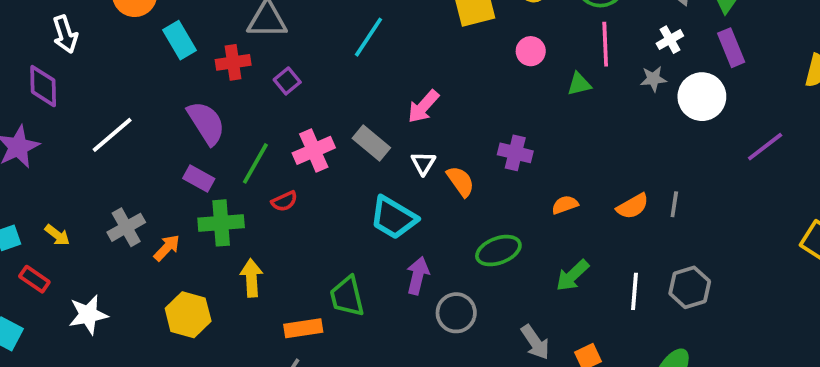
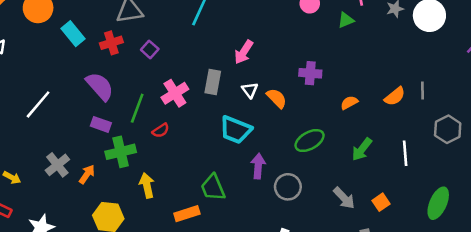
gray rectangle: (371, 143) -> (213, 82), turned 70
gray hexagon: (690, 287) -> (448, 129), moved

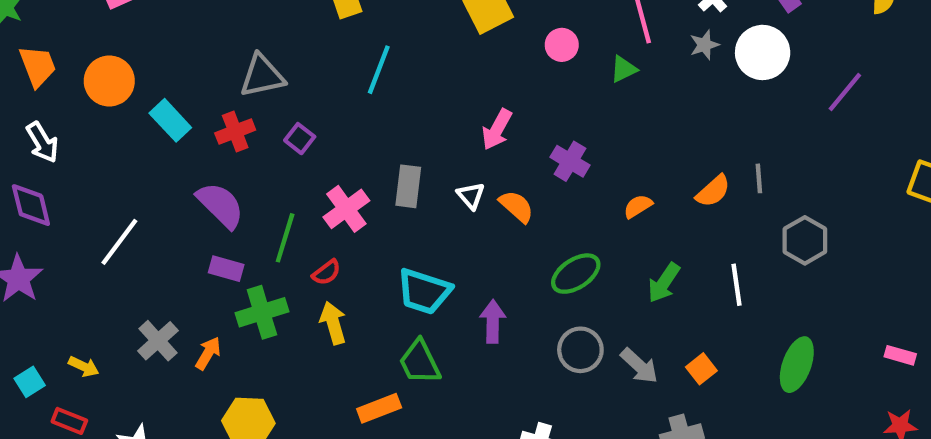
pink arrow: (244, 52) -> (497, 129), moved
purple cross: (310, 73) -> (570, 161), turned 30
cyan trapezoid: (236, 130) -> (424, 291), moved
yellow arrow: (147, 185) -> (333, 323), moved
gray circle: (288, 187) -> (580, 350), moved

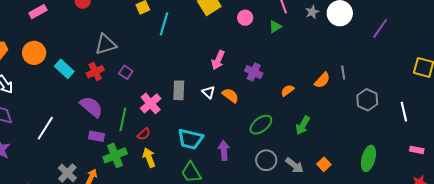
cyan line: (379, 70) -> (164, 24), moved
white line: (736, 285) -> (404, 112), moved

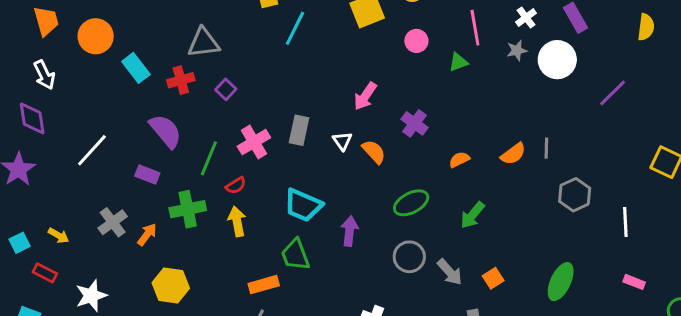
purple rectangle: (96, 136) -> (147, 174), moved

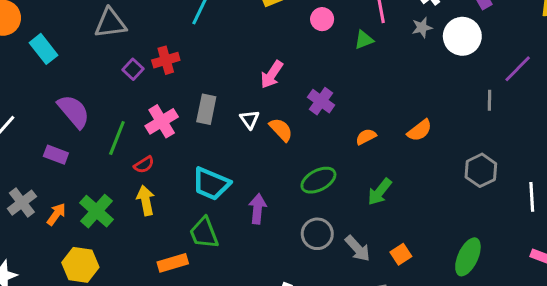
red cross: (181, 80) -> (166, 60), moved
gray line: (546, 148) -> (489, 100), moved
green cross: (188, 209) -> (97, 211), moved, turned -36

